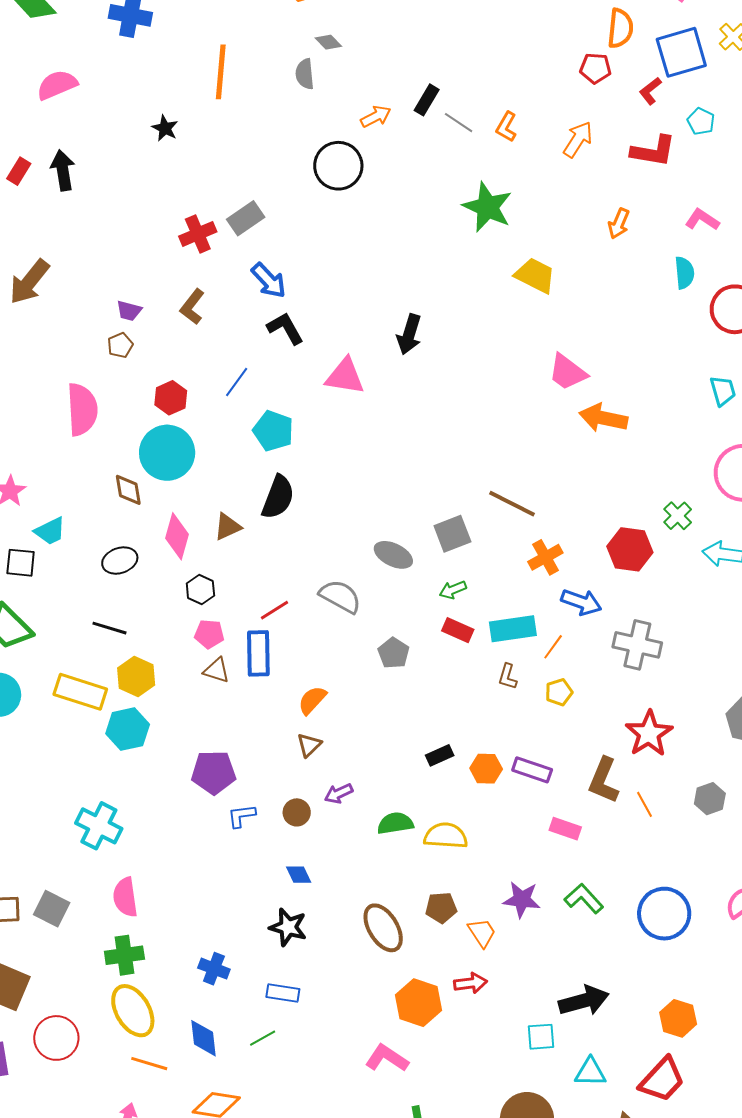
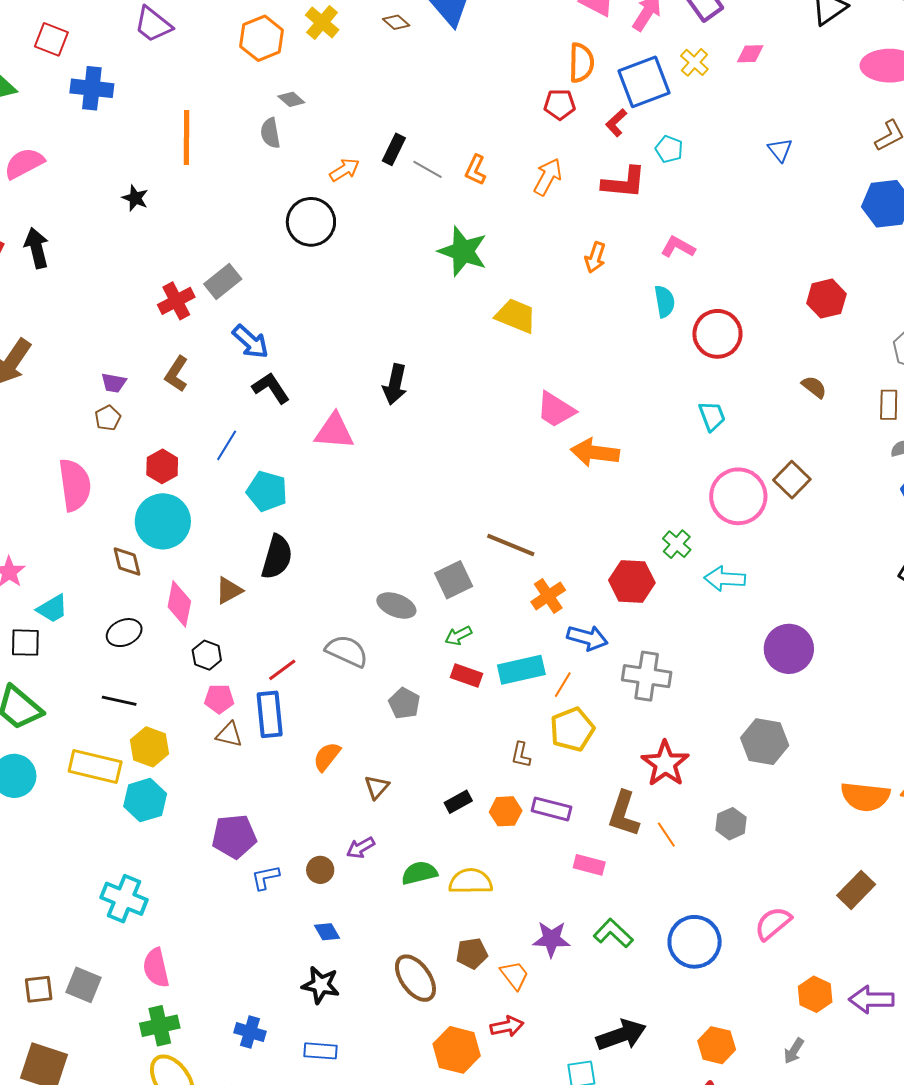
brown L-shape: (508, 677) -> (521, 755), moved
yellow pentagon: (559, 692) -> (572, 729), size x1.6
brown triangle: (309, 745) -> (377, 787), moved

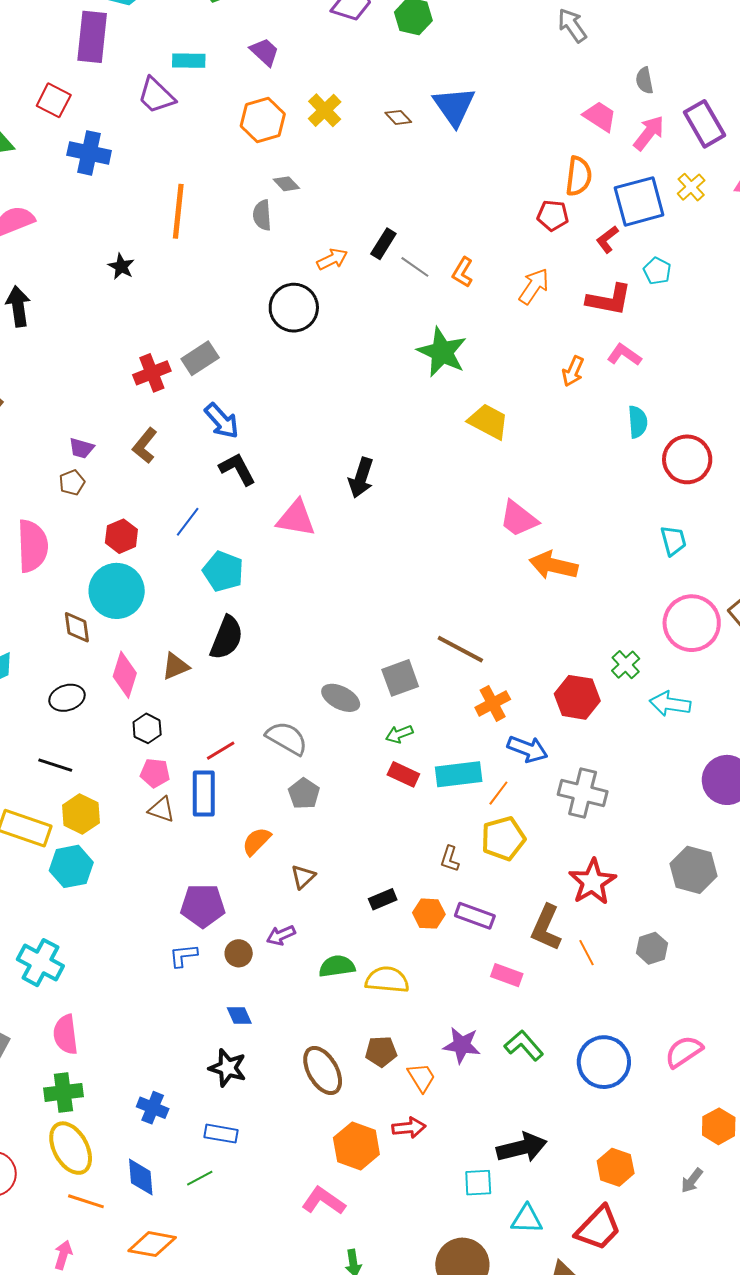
pink L-shape: (678, 247) -> (624, 355), moved
gray pentagon: (404, 703) -> (304, 794), moved
purple pentagon: (234, 836) -> (203, 906), moved

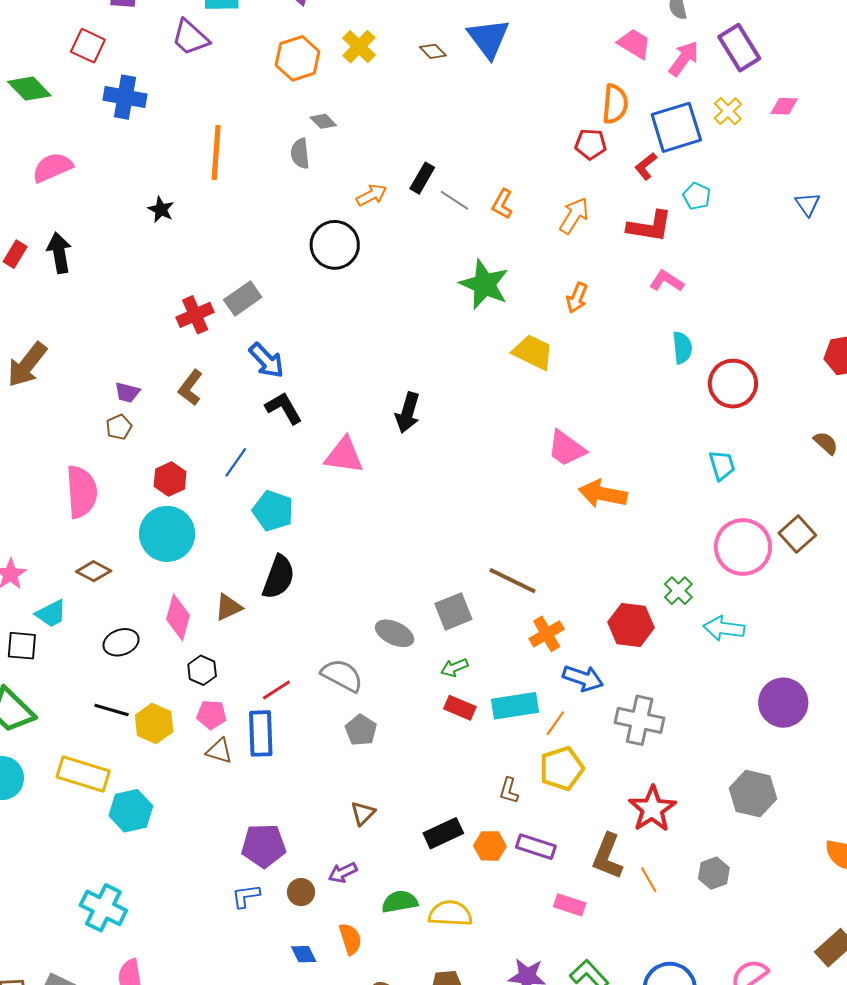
orange arrow: (573, 371) -> (577, 298), moved
brown diamond: (77, 627) -> (94, 571), moved, turned -52
yellow hexagon: (81, 814) -> (154, 724), moved
orange semicircle: (256, 841) -> (350, 939), moved, turned 120
black rectangle: (383, 899) -> (443, 833), size x1.4

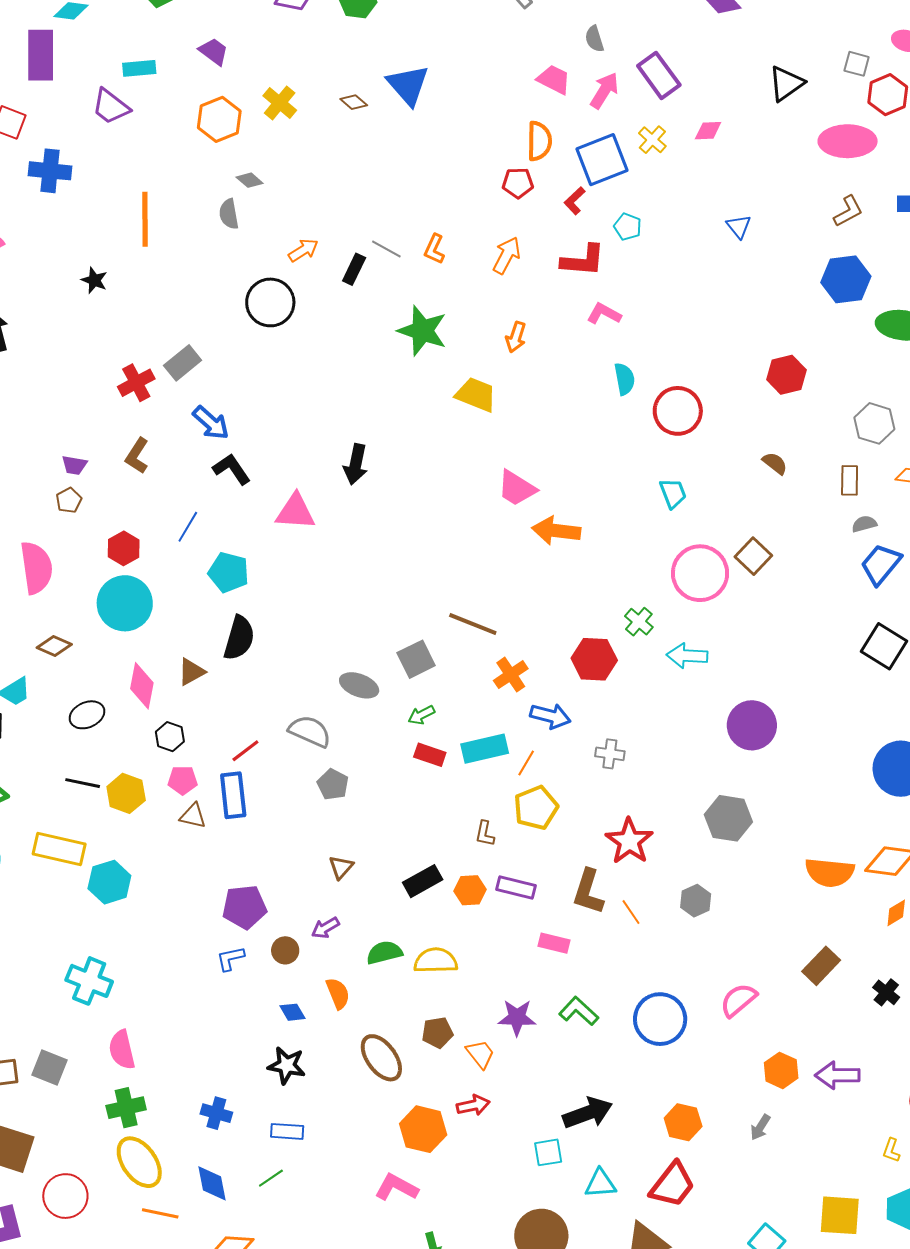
black rectangle: (422, 178) -> (354, 269), moved
gray cross: (640, 720) -> (610, 754), size x0.6

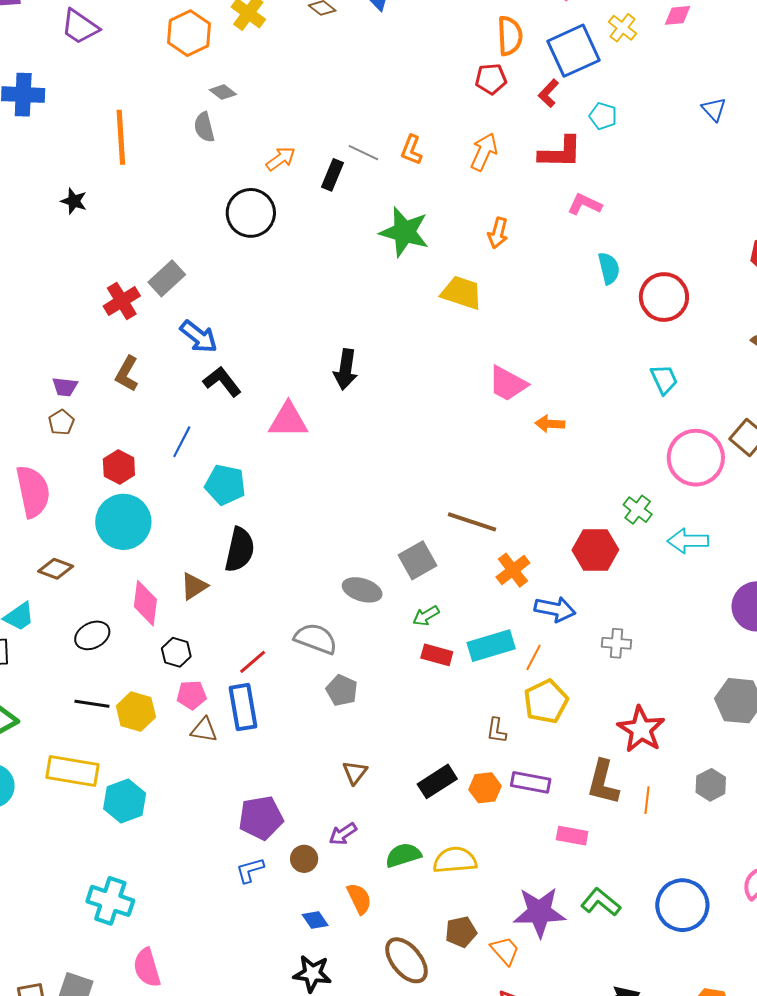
orange arrow: (556, 531) -> (550, 424), size x0.6
orange line: (631, 912) -> (647, 800), turned 44
purple star: (517, 1018) -> (539, 912), size x1.4

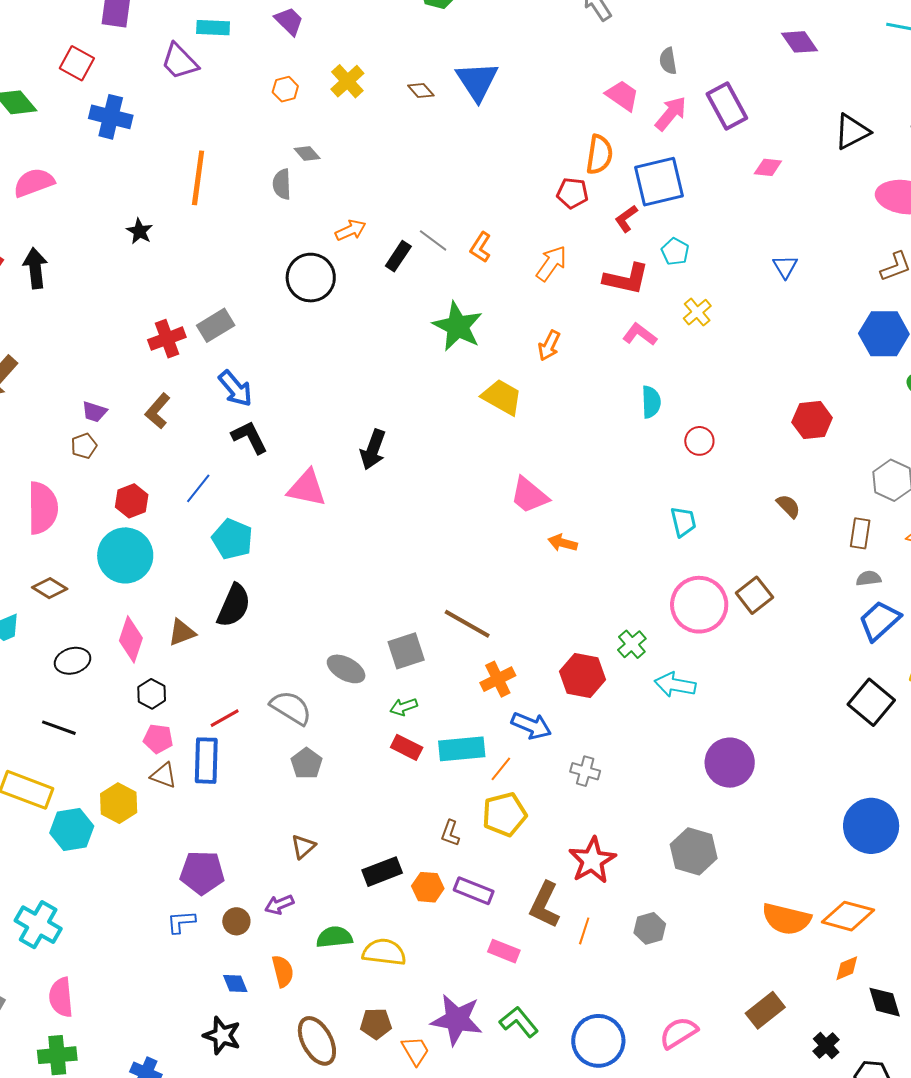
yellow cross: (623, 28) -> (697, 312), moved
orange hexagon: (189, 33) -> (285, 89), size x0.6
red circle: (664, 297) -> (699, 441), size x0.6
yellow hexagon: (136, 712) -> (119, 803), moved

